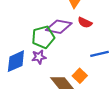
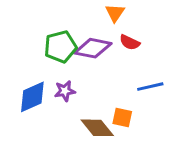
green pentagon: (43, 37) -> (60, 47), moved
orange square: (80, 76) -> (122, 117), turned -32

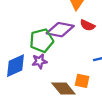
green pentagon: (60, 47) -> (42, 41), moved

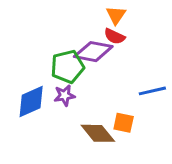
red semicircle: (87, 25) -> (114, 36), moved

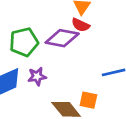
green pentagon: (68, 67) -> (24, 42), moved

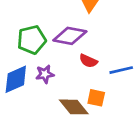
red semicircle: (81, 25) -> (88, 61), moved

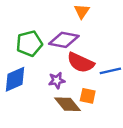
red semicircle: (88, 61) -> (81, 63), size x1.6
purple star: (45, 74) -> (57, 80), moved

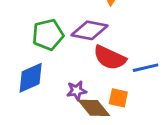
purple star: (57, 80) -> (77, 91), moved

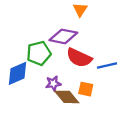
green pentagon: (48, 35) -> (39, 53), moved

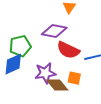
green pentagon: (39, 53) -> (20, 46), moved
purple star: (53, 83) -> (45, 73), size x1.5

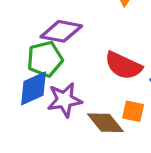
purple diamond: (54, 31) -> (61, 31), moved
purple star: (45, 73) -> (65, 100), moved

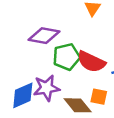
green pentagon: (45, 59) -> (66, 57), moved
blue diamond: (33, 88) -> (23, 95), moved

